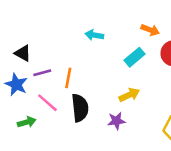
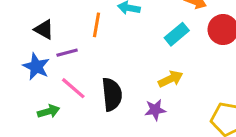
orange line: (68, 78) -> (96, 25), moved

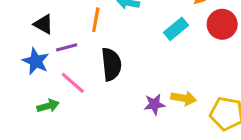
yellow arrow: (171, 79) -> (184, 98), moved, turned 35
black semicircle: (112, 94) -> (111, 64), moved

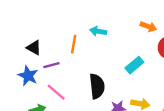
cyan rectangle: (176, 29) -> (134, 65), moved
black semicircle: (111, 64) -> (97, 86), moved

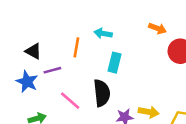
cyan rectangle: (134, 65) -> (114, 63), moved, turned -36
pink line: (56, 92) -> (70, 101), moved

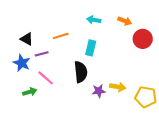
cyan arrow: (103, 33) -> (94, 20), moved
orange line: (76, 47) -> (61, 36), turned 63
pink line: (70, 101) -> (46, 78), moved

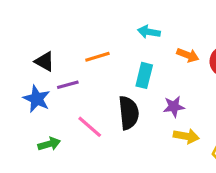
orange arrow: (125, 21) -> (188, 55), moved
pink line: (46, 78) -> (90, 127), moved
purple star: (99, 91) -> (174, 107), moved

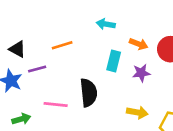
cyan rectangle: (144, 75) -> (114, 61), moved
purple star: (174, 107) -> (141, 73), moved
pink line: (90, 127) -> (56, 104), turned -35

